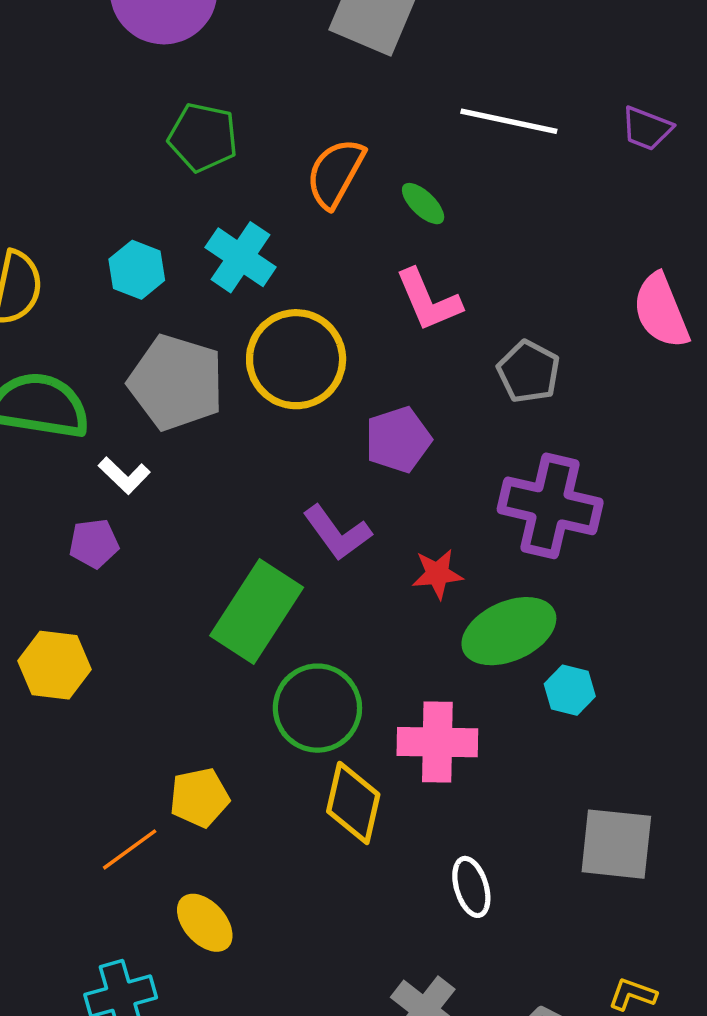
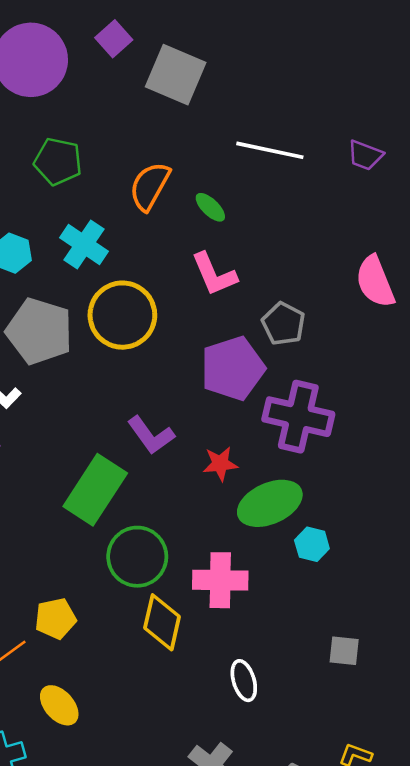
purple pentagon: (398, 440) -> (233, 368), moved, size x1.4
gray square: (616, 844) -> (344, 651), size x0.6

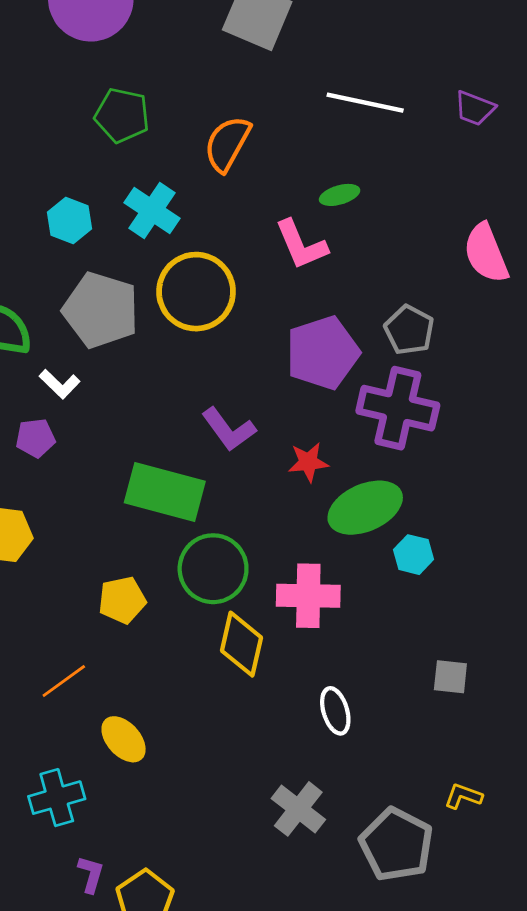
green ellipse: (210, 207) -> (340, 195), moved, turned -60
gray pentagon: (283, 324) -> (409, 330), moved
green rectangle: (95, 490) -> (165, 492), turned 72
yellow pentagon: (55, 619) -> (122, 600), moved

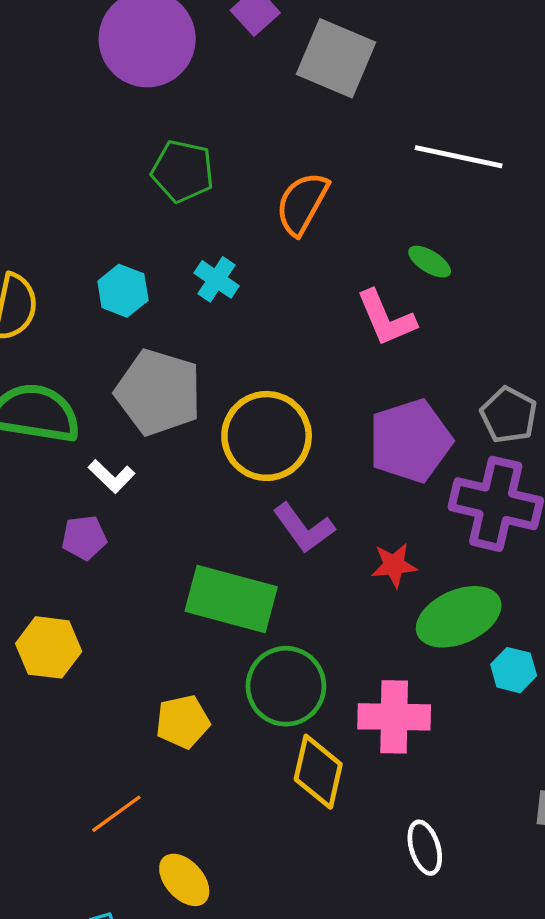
green ellipse: (340, 195) -> (430, 262), turned 48
cyan cross: (152, 211) -> (217, 279), size x0.7
yellow circle: (196, 292) -> (267, 436), moved

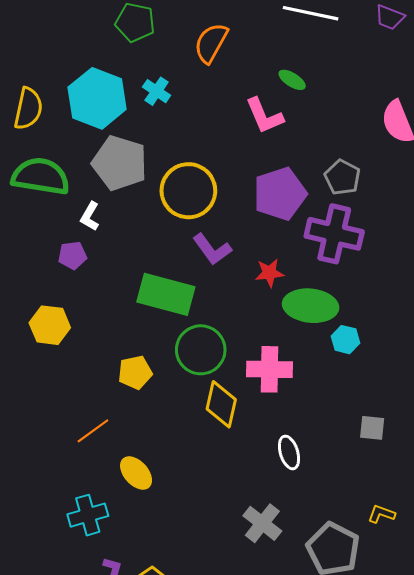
cyan hexagon: (123, 291) -> (97, 98), size x1.8
white L-shape: (112, 476) -> (90, 216), turned 76
green ellipse: (459, 617) -> (311, 306), turned 30

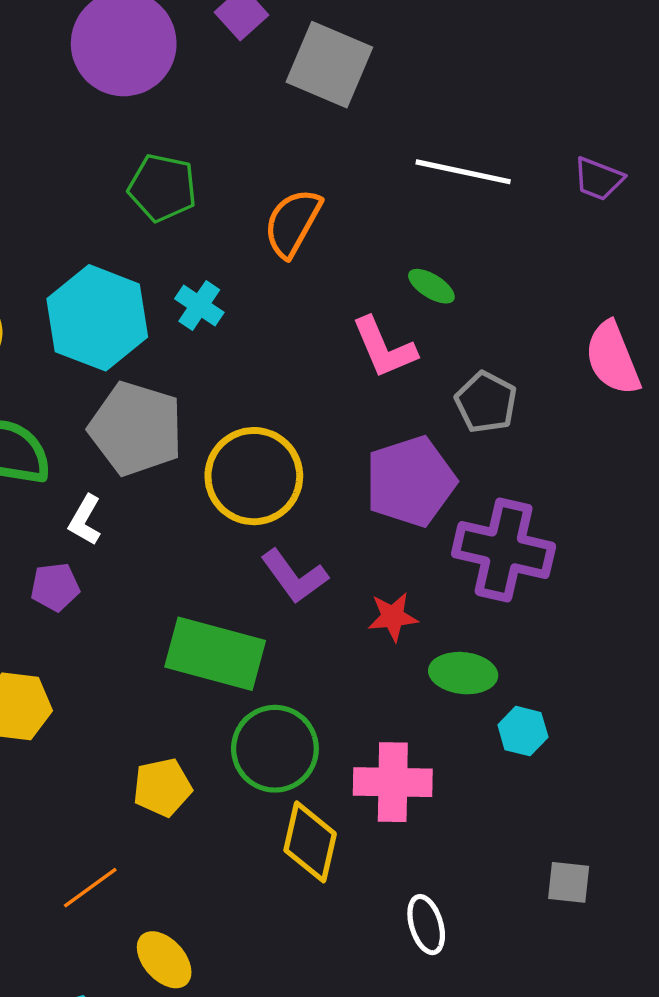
gray pentagon: (342, 177) -> (486, 402), moved
green ellipse: (311, 306) -> (463, 673), size x0.7

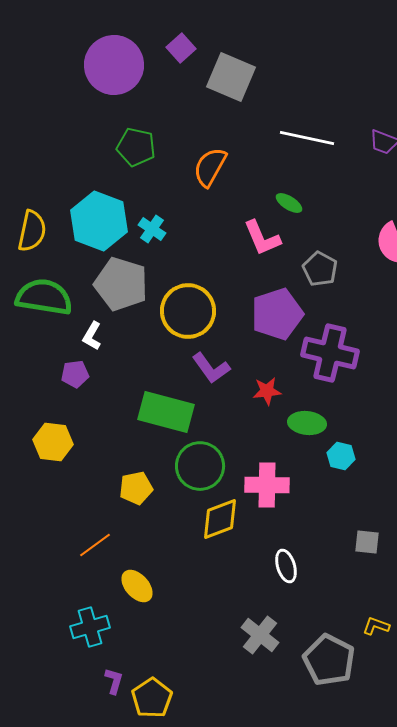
cyan cross: (199, 306) -> (152, 229), moved
yellow diamond: (310, 842) -> (220, 519), turned 57

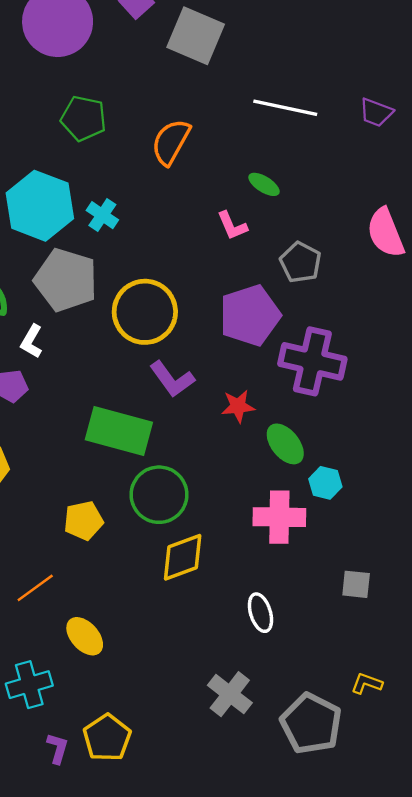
pink L-shape: (262, 238) -> (232, 226), size x0.7
green ellipse: (307, 423) -> (285, 444), turned 45
pink cross: (267, 485) -> (279, 517), moved
yellow pentagon: (152, 698) -> (107, 738), moved

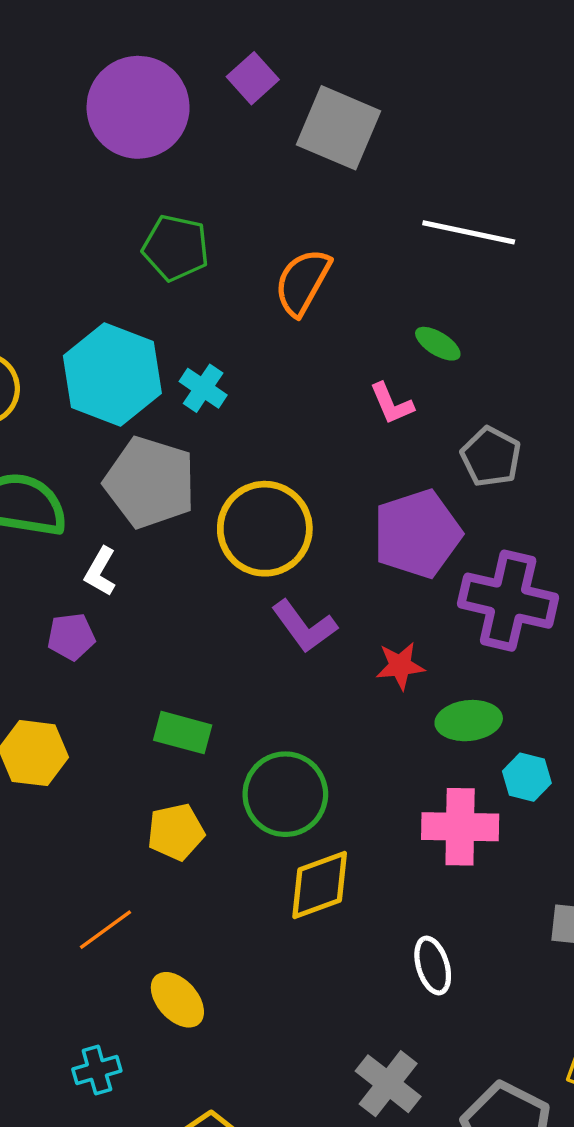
green rectangle: (119, 431) -> (183, 733), moved, size x0.6
green ellipse: (285, 444) -> (469, 721), turned -57
cyan cross: (29, 685) -> (97, 1070), size x0.7

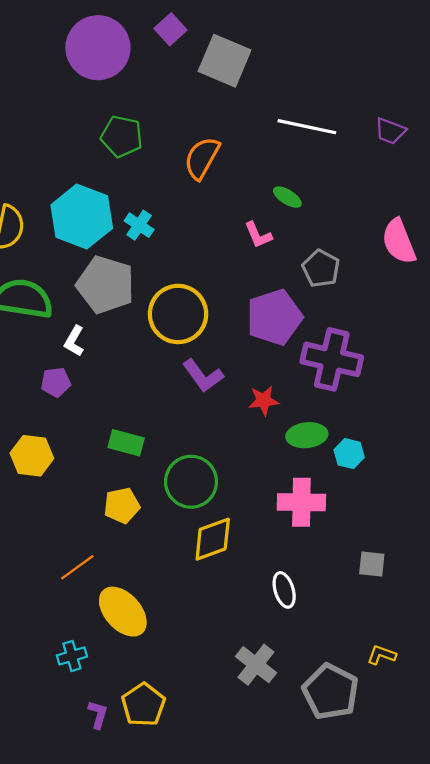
cyan hexagon: (527, 777) -> (349, 454), moved
yellow ellipse: (177, 1000) -> (123, 612), size x1.4

